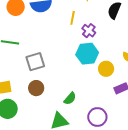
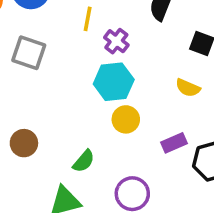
gray square: (35, 62) -> (29, 53), moved, turned 36
yellow circle: (106, 69) -> (126, 119), moved

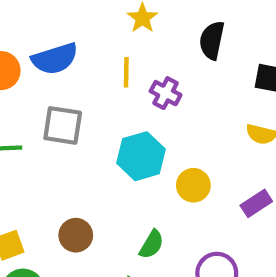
cyan hexagon: (114, 82) -> (141, 156), moved

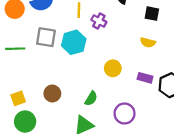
cyan hexagon: (141, 156) -> (74, 42), moved
purple rectangle: (256, 203) -> (145, 78), turned 48

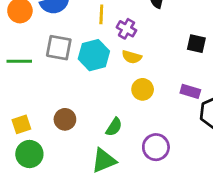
black square: (152, 14) -> (196, 44), moved
yellow semicircle: (148, 42) -> (132, 57), moved
purple rectangle: (145, 78) -> (190, 91), moved

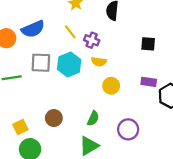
yellow line: (101, 14) -> (70, 32), turned -32

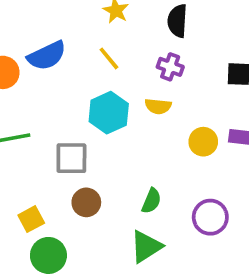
purple cross: (92, 40) -> (170, 67), moved
gray square: (41, 63) -> (71, 158), moved
yellow circle: (111, 86) -> (203, 142), moved

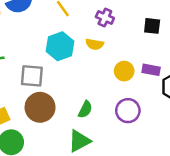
brown circle: (86, 202) -> (40, 107), size x1.5
purple circle: (210, 217) -> (128, 111), moved

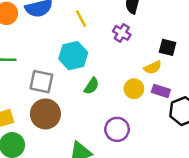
yellow semicircle: (95, 44) -> (153, 67), moved, turned -42
green semicircle: (85, 109) -> (92, 86), moved
purple circle: (128, 111) -> (117, 129), moved

